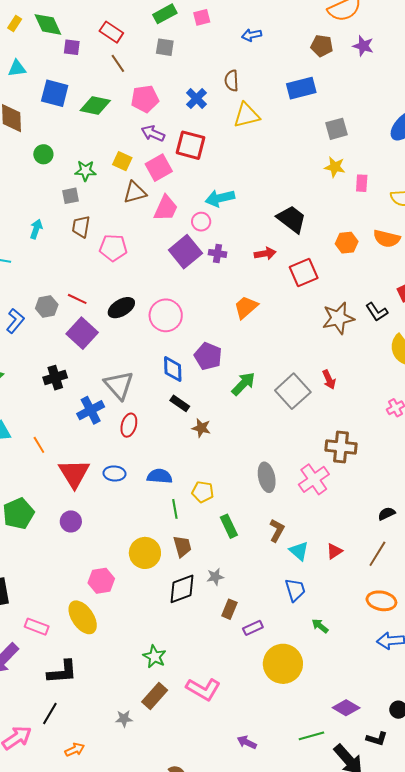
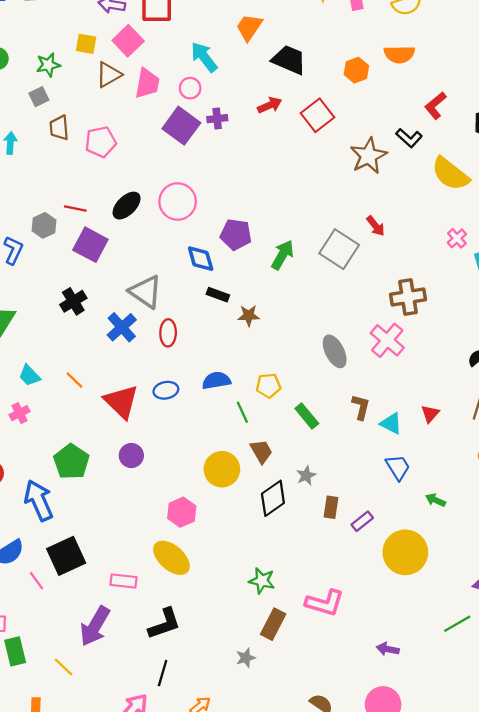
cyan arrow: (220, 198) -> (204, 57), turned 80
orange trapezoid: (246, 307) -> (249, 27), moved

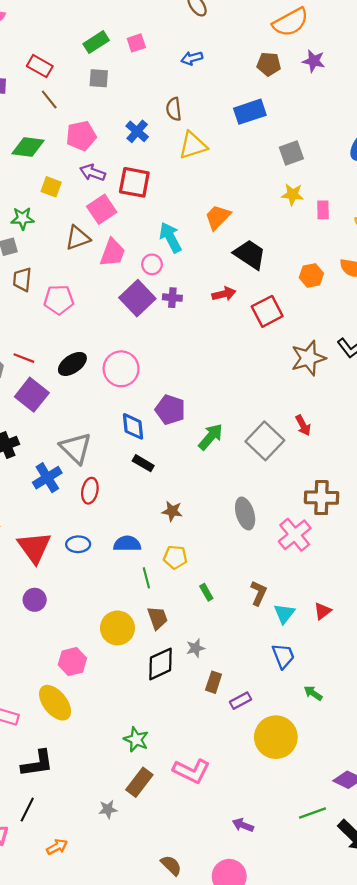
yellow square: (86, 44) -> (51, 187), moved
brown star: (249, 316) -> (172, 511), moved
gray ellipse: (335, 351) -> (245, 514), moved
green rectangle: (307, 416) -> (206, 592), size x0.7
cyan triangle: (391, 423) -> (284, 614), turned 30

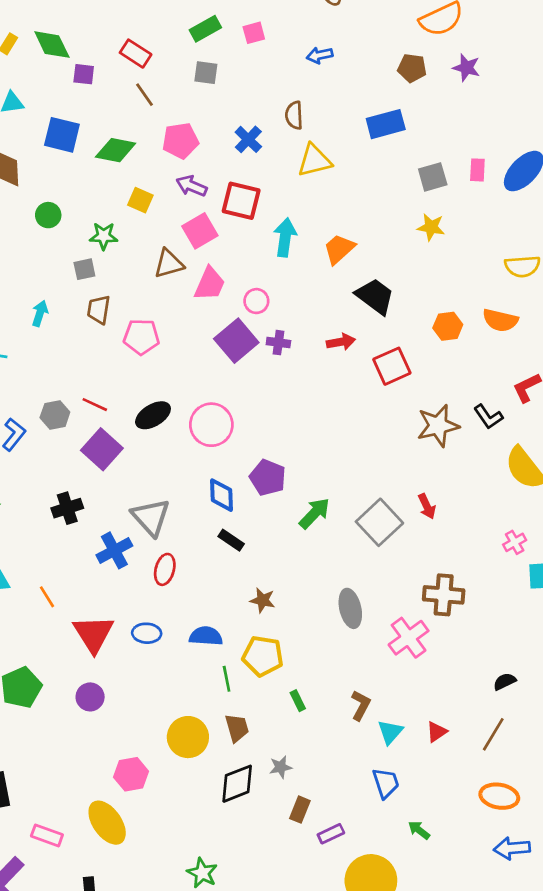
pink rectangle: (323, 210) -> (477, 170), moved
cyan arrow: (170, 237) -> (285, 237), moved, turned 32
yellow pentagon: (175, 557) -> (263, 656), size x1.4

